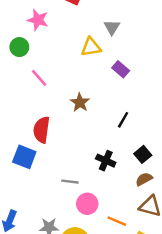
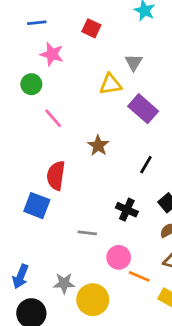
purple rectangle: (121, 69) -> (143, 109), size x1.5
pink circle: (87, 204) -> (119, 257), moved

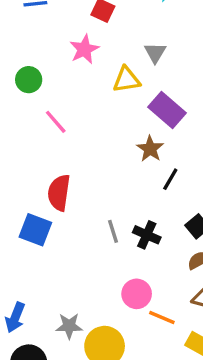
pink star: (52, 54) -> (84, 49), moved, turned 30
brown star: (98, 146) -> (150, 149), moved
gray line: (87, 233) -> (113, 231), moved, turned 66

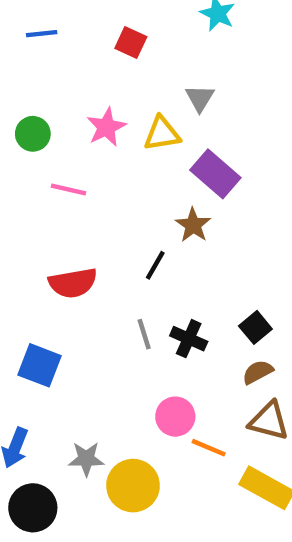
pink star: (84, 49) -> (106, 127), moved
pink line: (56, 122) -> (68, 189), turned -36
black line: (170, 179) -> (155, 265), moved
red semicircle: (59, 193) -> (73, 283), turned -108
blue square: (35, 230) -> (39, 365), moved

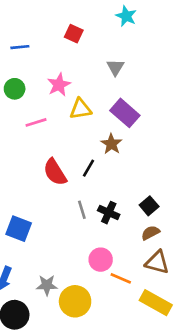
blue line: (42, 34) -> (20, 47), moved
yellow triangle: (162, 134) -> (80, 109), moved
pink line: (68, 189) -> (36, 122), turned -30
red semicircle: (73, 283) -> (55, 172), moved, turned 68

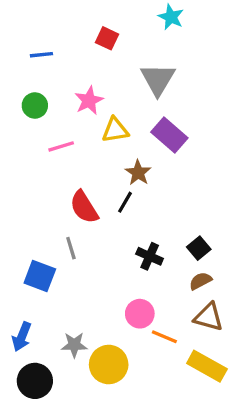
gray triangle: (115, 67) -> (158, 79), size x1.6
brown star: (111, 144) -> (138, 173), moved
gray line: (82, 210) -> (71, 248), moved

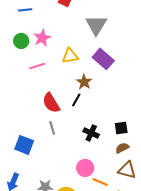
pink star: (89, 101) -> (42, 38), moved
gray line: (71, 248) -> (52, 128), moved
black square: (199, 248) -> (121, 128), turned 32

